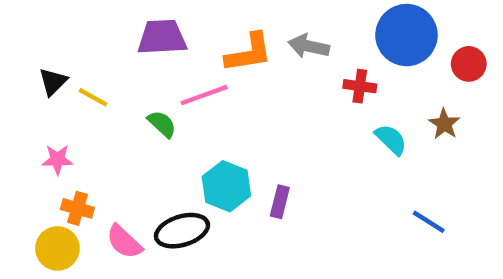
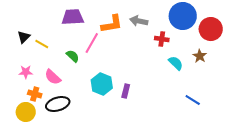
red circle: (469, 64) -> (211, 29), size x1.5
pink line: (204, 95) -> (92, 43), turned -40
black ellipse: (182, 231) -> (58, 104), moved
pink semicircle: (124, 242) -> (53, 77), moved

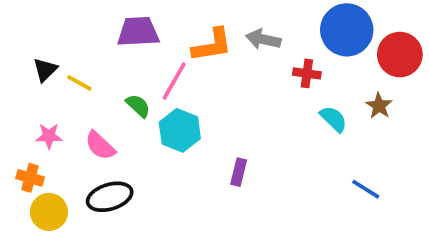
cyan hexagon: (102, 84) -> (180, 130), moved
orange cross: (35, 94) -> (30, 178), moved

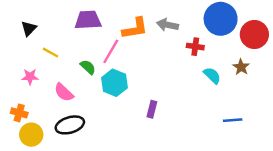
black triangle: (45, 70) -> (29, 28), moved
pink star: (49, 136) -> (30, 77), moved
blue line: (366, 189) -> (233, 120), turned -36

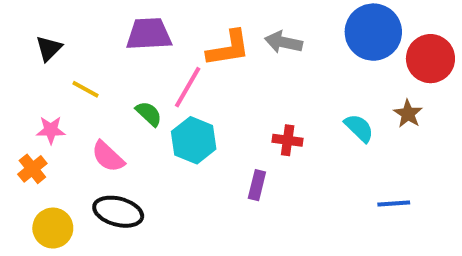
red cross: (195, 47) -> (288, 140), moved
orange cross: (19, 113) -> (32, 169), moved, turned 35
black ellipse: (70, 125) -> (118, 212), turned 32

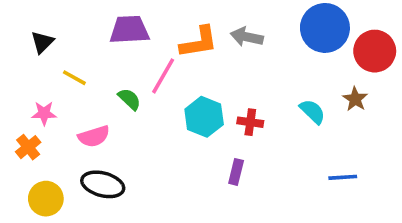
cyan hexagon: (194, 140) -> (204, 117), moved
pink semicircle: (108, 157) -> (94, 136), turned -60
purple rectangle: (257, 185) -> (236, 172), moved

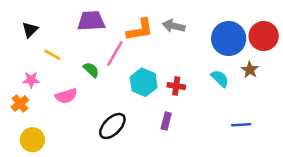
blue circle: (325, 28) -> (229, 39), moved
black ellipse: (103, 184) -> (112, 126), moved, turned -60

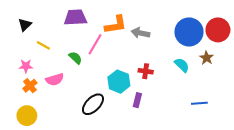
gray arrow: (174, 26) -> (140, 33), moved
cyan hexagon: (144, 82) -> (119, 82), moved
orange cross: (20, 103) -> (30, 86), moved

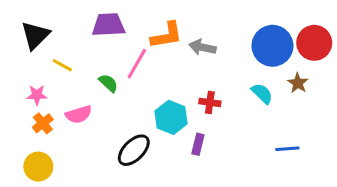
black triangle: (25, 25) -> (35, 35), size x1.5

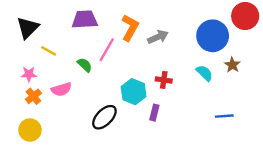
orange L-shape: (167, 35) -> (130, 28), turned -52
red circle: (314, 43) -> (245, 16), moved
gray arrow: (202, 47) -> (158, 37), turned 144

